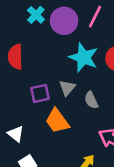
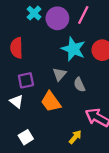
purple square: (40, 93) -> (26, 80), moved
white triangle: (16, 134) -> (17, 101), moved

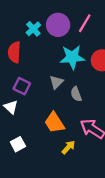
cyan cross: (34, 13) -> (33, 29), moved
cyan star: (73, 49) -> (72, 57), turned -30
purple square: (26, 80) -> (22, 86), turned 35
orange trapezoid: (51, 102) -> (54, 123), moved

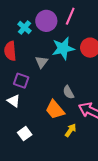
gray triangle: (56, 82) -> (42, 62), moved
gray semicircle: (76, 94) -> (68, 92), moved

